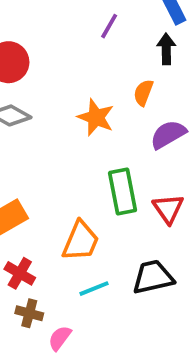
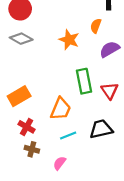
pink semicircle: (60, 338) -> (60, 163), moved

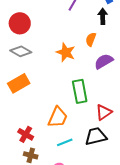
red triangle: (110, 91) -> (104, 112), moved, turned 30
orange rectangle: (19, 96) -> (19, 83), moved

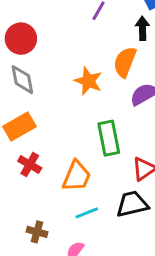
orange semicircle: (91, 39) -> (125, 62), size x1.5
gray diamond: (21, 51) -> (22, 80), turned 50
red cross: (26, 134) -> (30, 165), moved

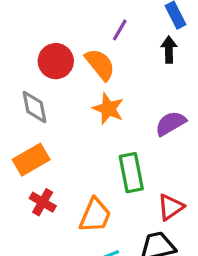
red circle: (21, 39) -> (56, 61), moved
orange semicircle: (125, 62) -> (100, 64), moved, turned 120

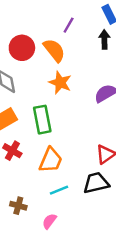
green rectangle: (131, 173) -> (42, 120), moved

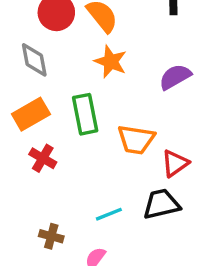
orange trapezoid: (51, 160) -> (136, 140), moved, turned 76

